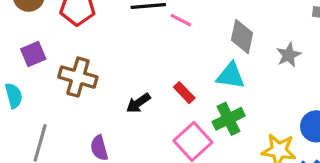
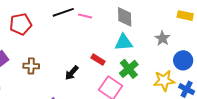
gray star: (289, 55) -> (162, 38), moved
brown cross: (78, 77) -> (31, 66), size x0.7

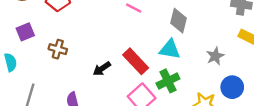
red rectangle: (98, 60) -> (136, 61), size x1.6

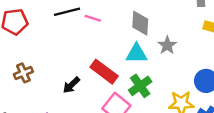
brown cross: (58, 49) -> (23, 73), turned -30
gray star: (215, 56) -> (167, 45), moved

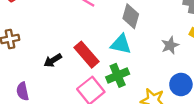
gray star: (167, 45) -> (170, 45), moved

